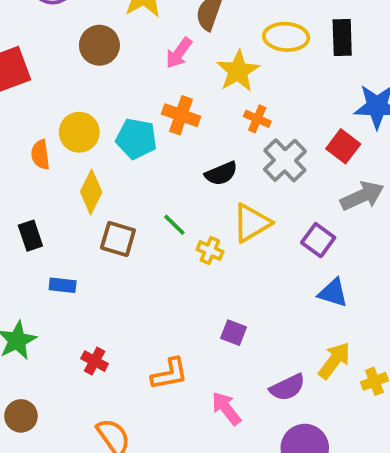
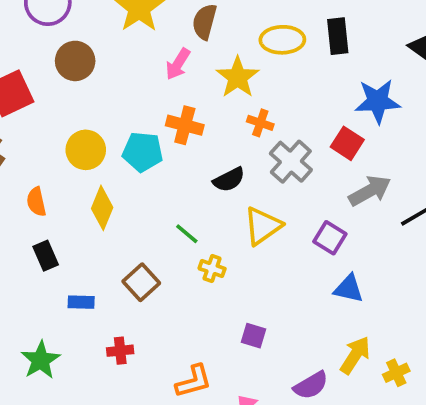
brown circle: (99, 45) -> (75, 61), moved
orange semicircle: (40, 155) -> (36, 202), moved
brown square: (118, 239) -> (141, 282), moved, turned 36
yellow cross: (210, 251) -> (212, 269), moved
red cross: (95, 361) -> (120, 351), moved, turned -30

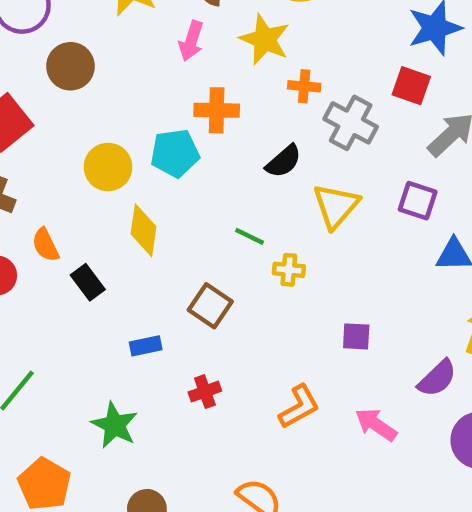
orange semicircle: (36, 202) -> (45, 245), moved
black rectangle: (46, 256) -> (88, 282), moved

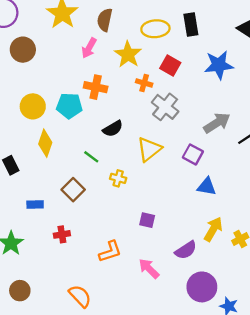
red square: (411, 86) -> (170, 66), moved
black semicircle: (284, 161) -> (113, 129), moved
green line: (250, 236) -> (91, 157), moved

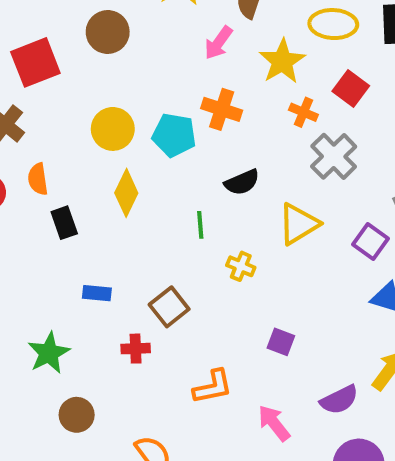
green line: (91, 157) -> (200, 225), turned 42
brown square: (73, 190) -> (169, 307), moved
brown circle: (20, 291) -> (77, 415), moved

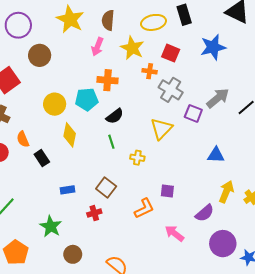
black semicircle: (242, 182) -> (115, 116), moved
purple square: (370, 242) -> (193, 113), moved
orange L-shape: (213, 387) -> (144, 208), moved

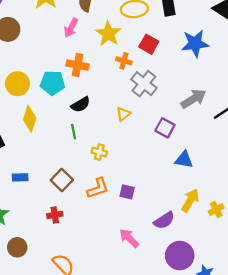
purple square: (193, 113) -> (165, 128), moved
yellow triangle: (161, 129) -> (123, 114), moved, size x0.6
orange L-shape: (144, 208) -> (98, 188), moved
red cross: (94, 213) -> (55, 215), moved

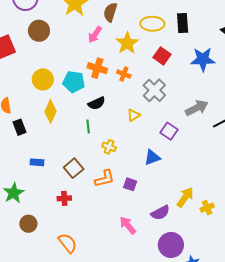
orange cross: (124, 61) -> (124, 74), moved
blue triangle: (184, 160) -> (152, 157), moved, turned -36

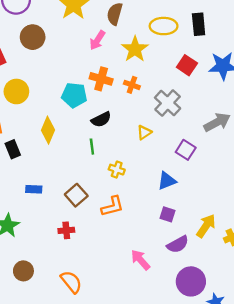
red square: (162, 56) -> (187, 65), moved
yellow circle: (43, 79) -> (16, 91), moved
purple square: (130, 184) -> (167, 214), moved
brown circle: (28, 224) -> (23, 271), moved

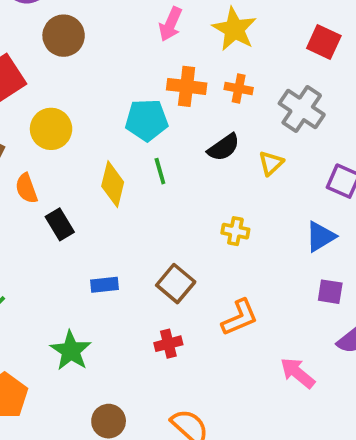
black semicircle: (101, 119) -> (224, 147), moved
green line: (92, 147) -> (160, 171), moved
orange L-shape: (112, 206) -> (240, 317), moved

